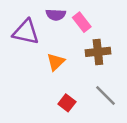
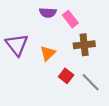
purple triangle: (26, 32) -> (17, 45), moved, turned 40
red square: (67, 103) -> (66, 76), moved

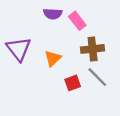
red square: (66, 76) -> (73, 83), turned 32
gray line: (91, 82) -> (97, 77), moved

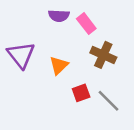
brown cross: (93, 49) -> (103, 55), turned 30
gray line: (97, 77) -> (109, 101), moved

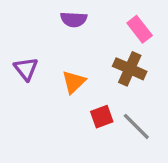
pink rectangle: (86, 24) -> (140, 29), moved
purple triangle: (21, 55) -> (26, 69), size x0.7

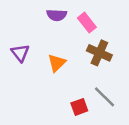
pink rectangle: (140, 29) -> (87, 23), moved
red square: (102, 117) -> (79, 107), moved

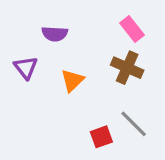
purple semicircle: (57, 15) -> (55, 34), moved
pink rectangle: (87, 23) -> (132, 29), moved

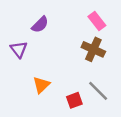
purple semicircle: (55, 34) -> (40, 25), turned -48
orange triangle: (72, 80) -> (41, 85), moved

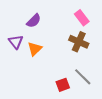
orange triangle: (41, 85) -> (35, 49), moved

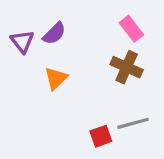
purple triangle: (16, 42) -> (22, 41), moved
gray line: (83, 77) -> (133, 123), turned -60

